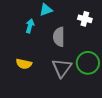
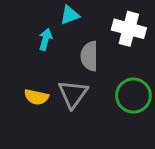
white cross: (85, 19) -> (129, 29), size x1.5
gray triangle: (62, 68) -> (73, 94), moved

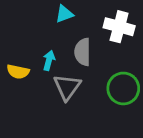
cyan arrow: (45, 39) -> (49, 60), moved
yellow semicircle: (36, 97) -> (18, 72), moved

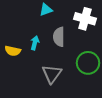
gray triangle: (67, 87) -> (52, 74), moved

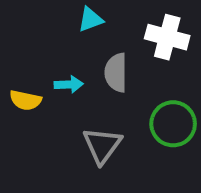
cyan arrow: (35, 43) -> (69, 84), turned 72

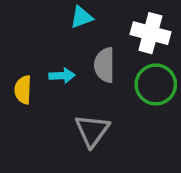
yellow semicircle: (25, 100) -> (23, 90), turned 80
green circle: (173, 124) -> (156, 84), moved

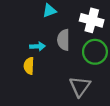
yellow semicircle: (23, 90) -> (29, 66), moved
gray triangle: (92, 131) -> (80, 86), moved

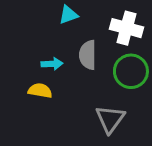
yellow semicircle: (29, 66) -> (40, 91), turned 98

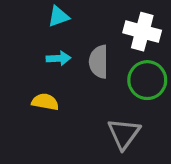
cyan triangle: (68, 15) -> (59, 16), moved
cyan arrow: (52, 64) -> (59, 58), moved

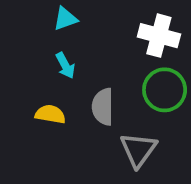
cyan arrow: (59, 58) -> (65, 66), turned 65
gray semicircle: (99, 62) -> (103, 107), moved

